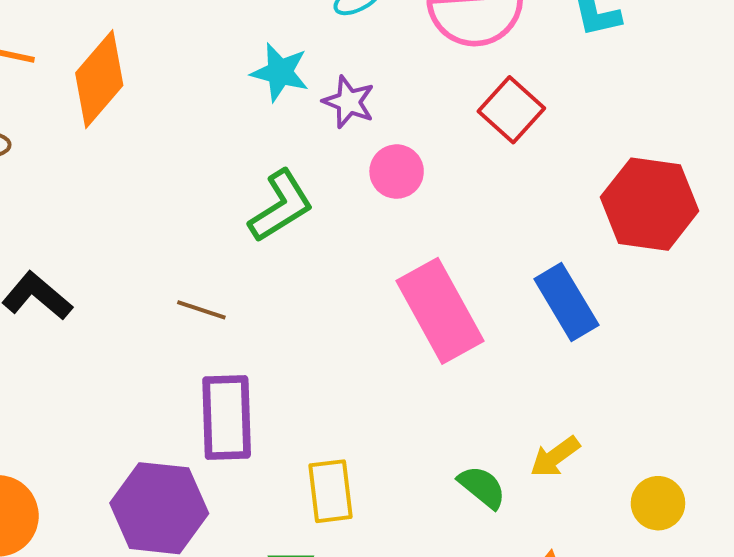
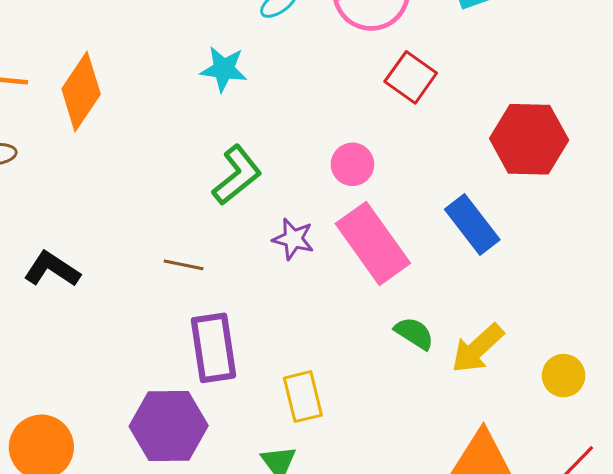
purple star: (349, 102) -> (293, 239), moved
pink circle: (397, 172) -> (352, 164), moved
yellow arrow: (555, 457) -> (478, 348), size x1.4
green semicircle: (482, 487) -> (414, 333), moved

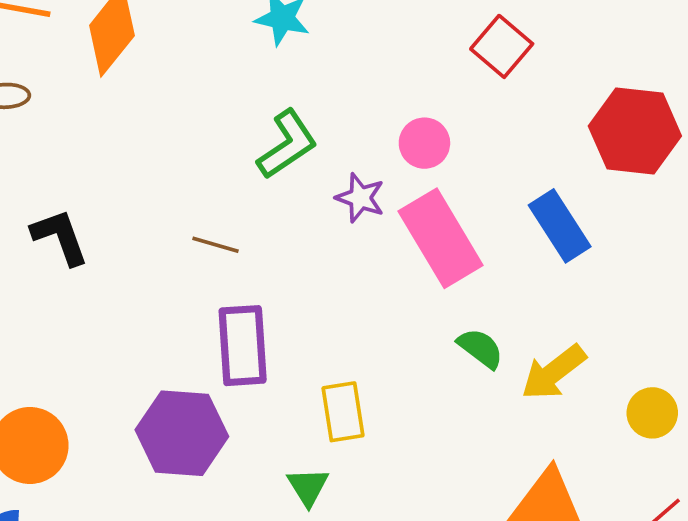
purple star: (293, 239) -> (360, 198), moved
black L-shape: (52, 269) -> (60, 237), turned 32

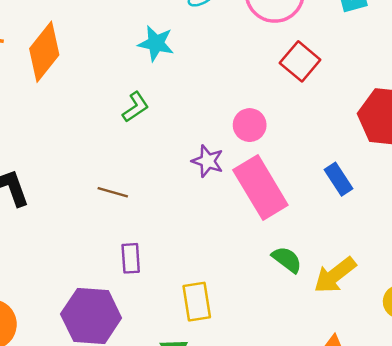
green L-shape: (287, 144) -> (136, 107), moved, size x0.7
blue rectangle: (560, 226) -> (338, 179), size x0.7
purple rectangle: (243, 346) -> (131, 258), size x0.6

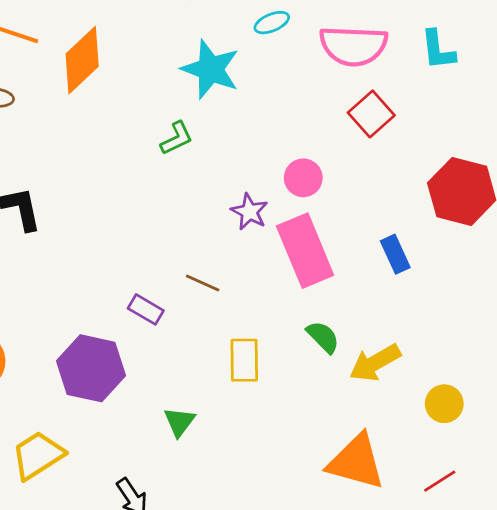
cyan star: (156, 43) -> (210, 69), size x1.4
brown line: (113, 192) -> (203, 283), moved
purple rectangle: (131, 258) -> (146, 309), turned -64
yellow rectangle: (197, 302) -> (244, 360), moved

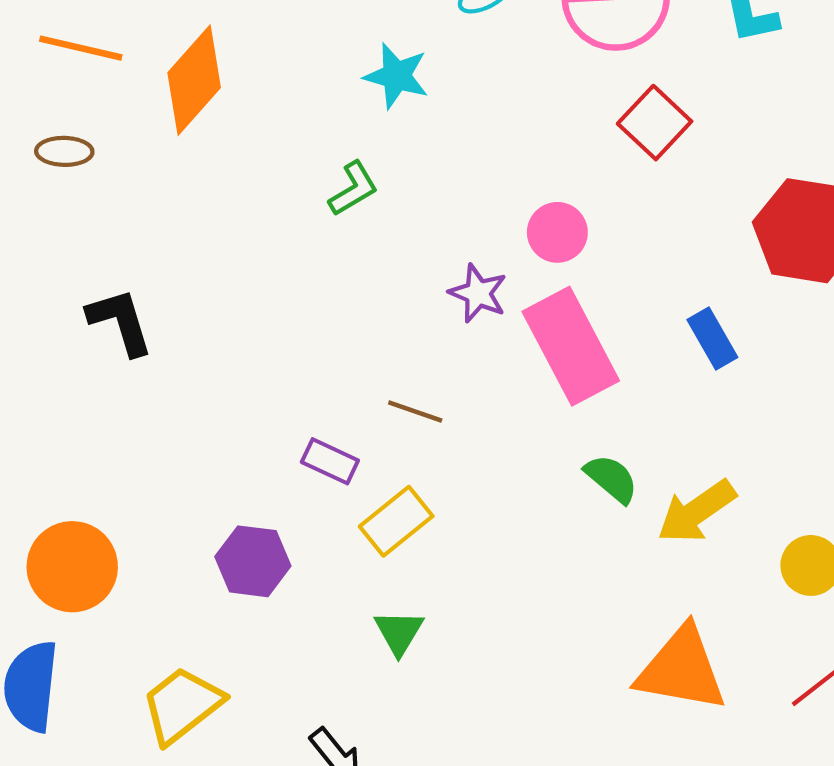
cyan star: (210, 69) -> (396, 76), size x0.7
yellow rectangle: (244, 360) -> (396, 521), moved, turned 57
purple hexagon: (91, 368) -> (253, 561), size x0.7

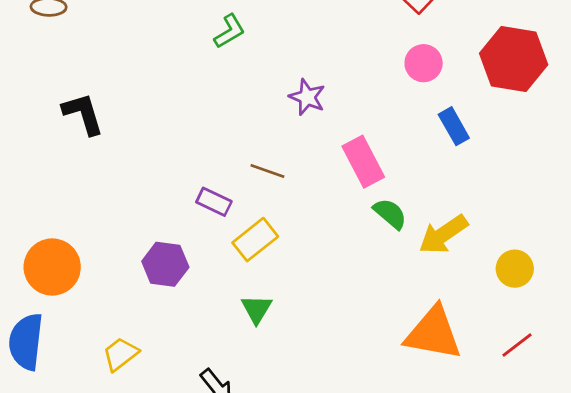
pink circle: (557, 232) -> (424, 63), moved
pink rectangle: (571, 346) -> (363, 162), moved, size x0.7
yellow trapezoid: (182, 705) -> (120, 354), size x0.7

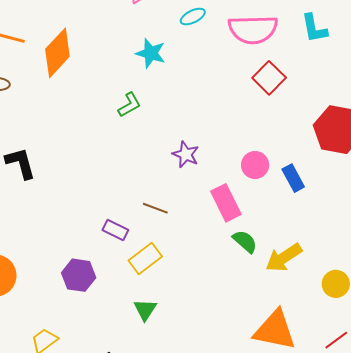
pink circle: (424, 63) -> (255, 165), moved

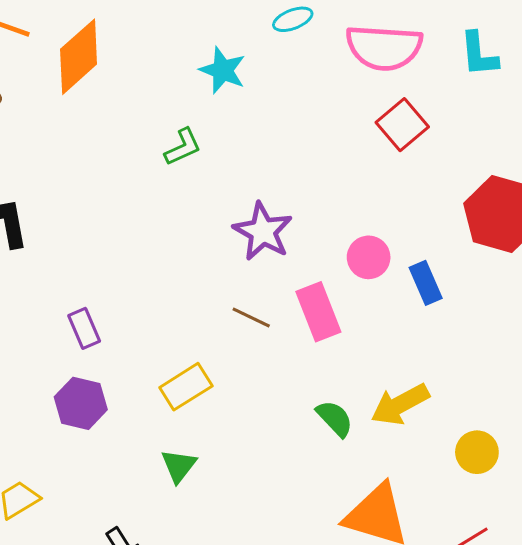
purple star: (186, 154) -> (263, 231), size x1.4
brown line: (155, 208) -> (251, 318), moved
purple rectangle: (115, 230) -> (84, 328), moved, turned 35
green semicircle: (245, 241) -> (335, 418), moved

